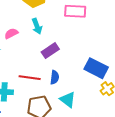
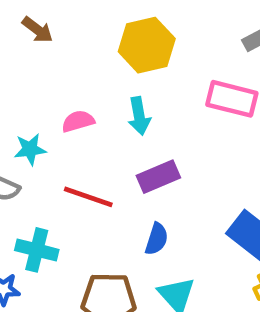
red line: (30, 78) -> (88, 197), moved

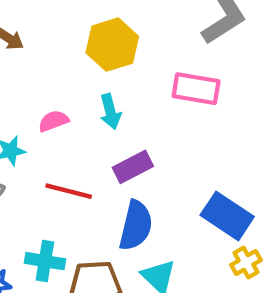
blue semicircle: (157, 239) -> (136, 225), size x1.6
cyan cross: (37, 250) -> (45, 261), moved

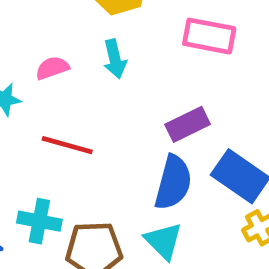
purple rectangle: (133, 167) -> (188, 124), moved
blue semicircle: (136, 225) -> (173, 183), moved

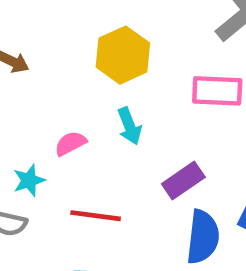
purple rectangle: (188, 124) -> (183, 180), moved

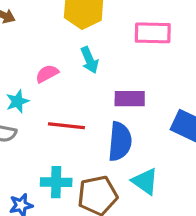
purple rectangle: (183, 180) -> (130, 99), turned 36
blue semicircle: (203, 237) -> (120, 141), moved

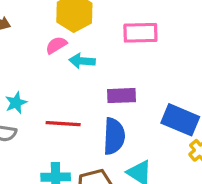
cyan arrow: (90, 60) -> (82, 61), turned 120
pink semicircle: (47, 74) -> (56, 45), moved

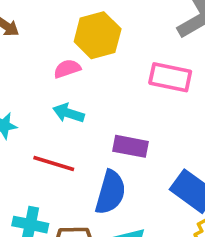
cyan arrow: (82, 61) -> (68, 113), moved

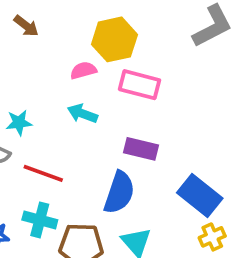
pink rectangle: (170, 77) -> (140, 85), moved
red line: (54, 163) -> (43, 173), moved

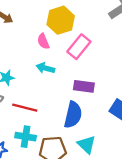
pink semicircle: (83, 70) -> (43, 41), turned -91
pink rectangle: (140, 85) -> (79, 47), turned -60

